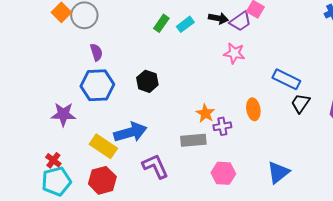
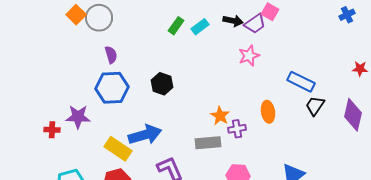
pink star: (234, 53) -> (249, 56), turned -30
red cross: (53, 160) -> (52, 130), moved, turned -35

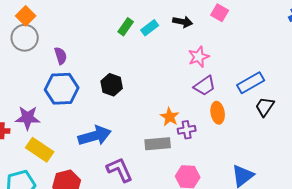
gray circle: (99, 18) -> (25, 38), moved
purple trapezoid: (255, 24) -> (205, 86), moved
blue rectangle: (301, 82) -> (251, 83), turned -56
yellow rectangle: (118, 149) -> (40, 150), moved

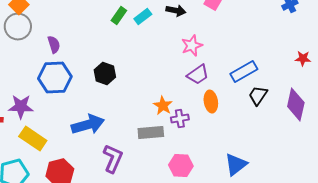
purple L-shape: (120, 170) -> (113, 159), turned 48

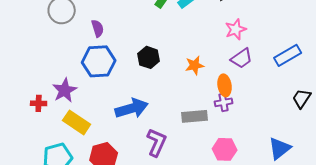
black trapezoid: (258, 96) -> (302, 98), moved
orange ellipse: (211, 102) -> (225, 85), moved
orange star: (163, 106) -> (195, 65), moved, turned 30
purple star: (21, 107) -> (65, 90), turned -30

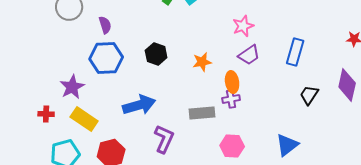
blue rectangle: (288, 55) -> (295, 52), turned -44
red cross: (39, 103) -> (46, 114), moved

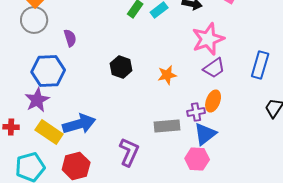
pink star: (243, 26) -> (208, 39), size x1.5
blue hexagon: (106, 58) -> (48, 71), moved
orange ellipse: (232, 82) -> (213, 101), moved, turned 30
blue arrow: (139, 105) -> (79, 124), moved
blue triangle: (287, 145) -> (205, 134), moved

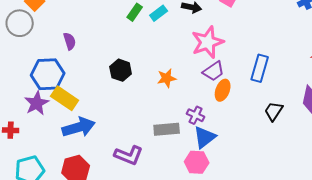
gray circle: (34, 20) -> (20, 23), moved
orange ellipse: (213, 101) -> (223, 90), moved
purple cross: (196, 112) -> (196, 115), turned 36
yellow rectangle: (49, 132) -> (65, 98), moved
purple L-shape: (129, 152) -> (129, 155), turned 88

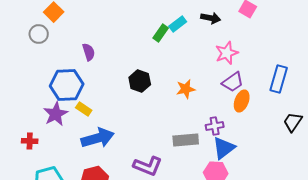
green rectangle: (135, 12) -> (161, 33), moved
gray circle: (20, 23) -> (39, 34), size x0.7
pink star: (208, 42) -> (227, 53), size x0.7
yellow rectangle: (65, 98) -> (84, 109), size x0.6
purple cross: (196, 115) -> (215, 126), turned -36

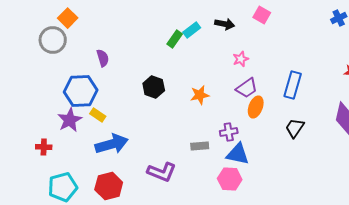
gray circle: (39, 34) -> (53, 40), size x1.4
pink star: (227, 53) -> (241, 59), size x0.7
black trapezoid: (293, 122) -> (295, 128), moved
gray rectangle: (186, 140) -> (200, 146), size x0.7
blue triangle: (224, 148) -> (238, 154), turned 50

